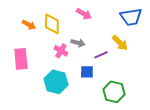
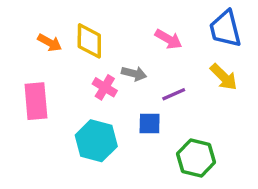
pink arrow: (84, 14) -> (169, 39), moved
blue trapezoid: (131, 17) -> (225, 29), turned 85
yellow arrow: (120, 43) -> (224, 77), moved

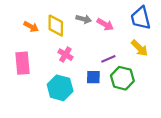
gray arrow: (134, 74) -> (84, 19), moved
green hexagon: (196, 158) -> (122, 78), moved

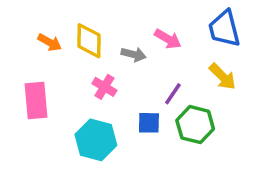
gray arrow: (84, 19) -> (134, 54), moved
purple line: (108, 59) -> (173, 94), turned -32

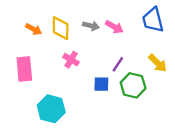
gray arrow: (134, 54) -> (91, 26), moved
yellow arrow: (223, 77) -> (158, 63), moved
cyan hexagon: (96, 140) -> (51, 109), moved

